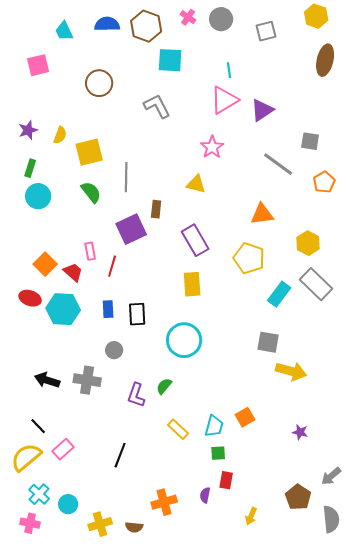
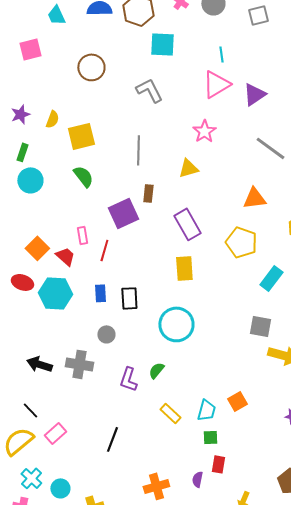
gray line: (126, 177) -> (138, 150), moved
yellow triangle: (196, 184) -> (188, 168), turned -30

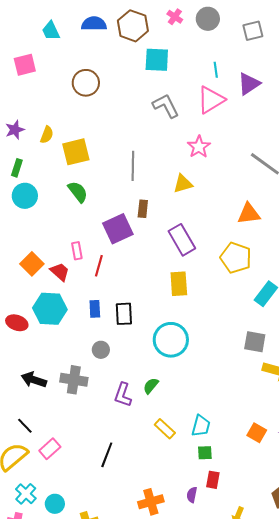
gray L-shape: (149, 90) -> (166, 106), moved
purple triangle: (254, 94) -> (249, 84), moved
red ellipse: (22, 282) -> (17, 323), moved
orange square: (237, 401) -> (257, 433), moved, turned -30

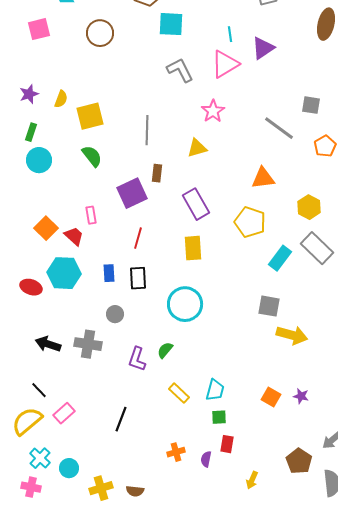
brown circle: (86, 83) -> (100, 33), moved
red line: (99, 266) -> (138, 238), moved
orange cross: (151, 502) -> (176, 452), moved, size x0.7

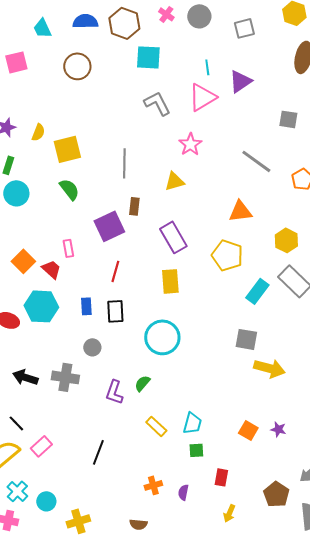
gray square: (311, 105) -> (288, 119), moved
red rectangle: (227, 444) -> (221, 477), moved
brown semicircle: (135, 491) -> (138, 524), moved

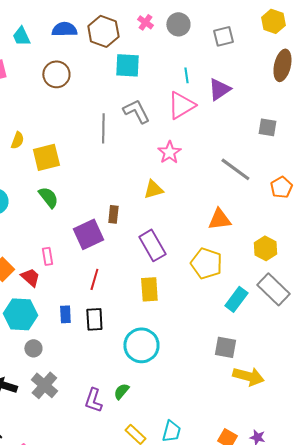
gray line: (124, 163) -> (103, 128), moved
gray circle: (92, 347) -> (33, 348), moved
gray cross: (65, 377) -> (44, 385), turned 32

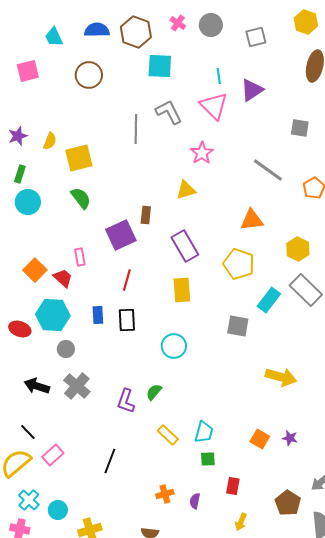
pink triangle: (181, 105) -> (214, 106), turned -44
cyan circle: (141, 345) -> (174, 346), size x0.7
gray square: (225, 347) -> (238, 326), moved

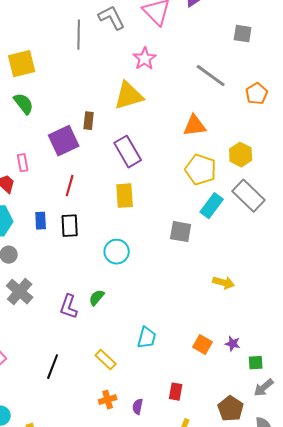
yellow triangle: (186, 190) -> (129, 96), size x1.5
yellow pentagon: (239, 264) -> (201, 170), moved
yellow arrow: (281, 377) -> (224, 283), size x0.7
yellow rectangle: (168, 435) -> (106, 360), moved
green square: (208, 459) -> (256, 363), moved

